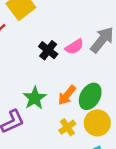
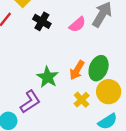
black cross: (48, 50) -> (42, 21), moved

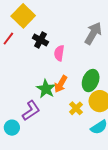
pink semicircle: (77, 25) -> (59, 53), moved, turned 140
orange arrow: (77, 70) -> (61, 84), moved

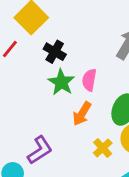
pink semicircle: (59, 53) -> (89, 80), moved
green star: (46, 89) -> (61, 82), moved

